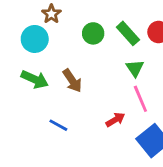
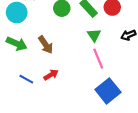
red arrow: (115, 120) -> (51, 75), moved
blue line: (58, 125) -> (26, 79), moved

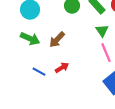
brown arrow: (46, 45) -> (57, 40), turned 78

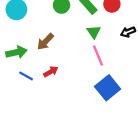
green arrow: (30, 39) -> (16, 52), moved, turned -36

